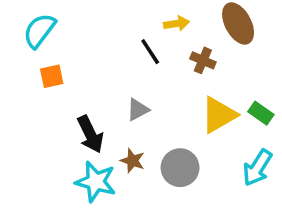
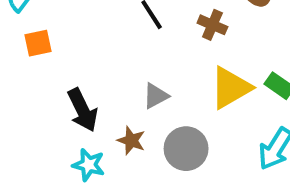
gray triangle: (138, 110) -> (156, 96), moved
cyan star: (96, 182) -> (89, 165), size x0.7

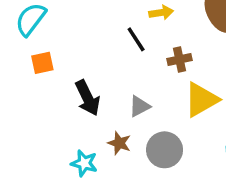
brown cross: (212, 25) -> (180, 59), moved, turned -35
black arrow: (83, 110) -> (88, 98), moved

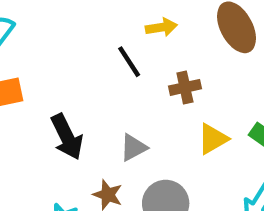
yellow triangle: (201, 100) -> (213, 139), size x0.7

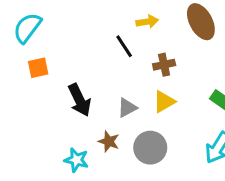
yellow triangle: (213, 139) -> (164, 102), moved

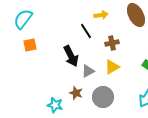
black arrow: (80, 100) -> (71, 56), moved

